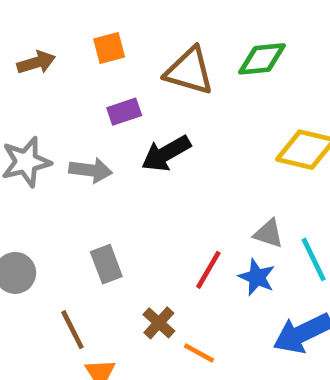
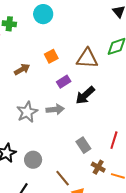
gray rectangle: (106, 264) -> (83, 145), moved

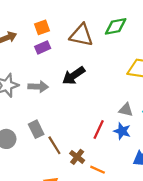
purple rectangle: (64, 82) -> (43, 47), moved
gray rectangle: (83, 145) -> (36, 129), moved
brown line: (63, 178) -> (54, 145), moved

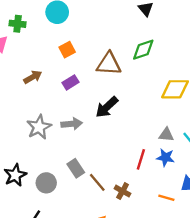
orange square: (42, 27) -> (67, 50), moved
orange line: (98, 170) -> (166, 198), moved

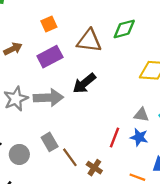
purple rectangle: (70, 82) -> (50, 57), size x1.5
gray arrow: (72, 124) -> (48, 98), size x1.4

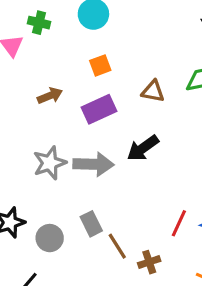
brown triangle: (89, 41) -> (153, 91), size x0.7
brown cross: (94, 168) -> (149, 262), turned 35

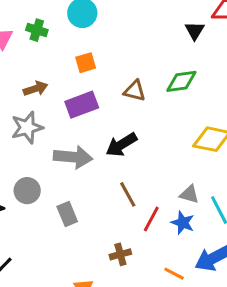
green cross: (39, 23) -> (37, 30), moved
gray star: (50, 163) -> (27, 127), moved
gray circle: (50, 238) -> (27, 191), moved
brown line: (117, 246) -> (128, 194), moved

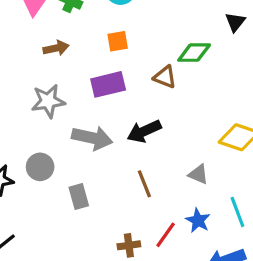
green diamond: (181, 81) -> (194, 53), moved
brown arrow: (35, 89) -> (56, 48), moved
gray triangle: (189, 194) -> (198, 174), moved
red line: (151, 219) -> (166, 235), moved

